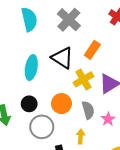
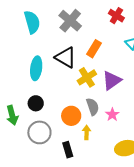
orange circle: (62, 104) -> (71, 116), moved
gray circle: (42, 127) -> (39, 132), moved

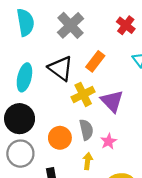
purple triangle: (112, 80) -> (112, 101), turned -45
black circle: (36, 103) -> (20, 119), size x1.6
yellow arrow: (87, 132) -> (88, 161), moved

